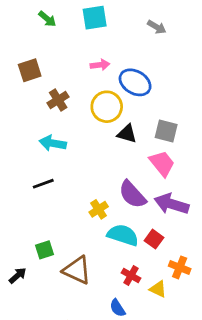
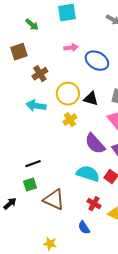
green arrow: (47, 19) -> (32, 25), moved
yellow circle: (107, 107) -> (68, 94), moved
black line: (43, 184) -> (33, 164), moved
yellow cross: (99, 209) -> (70, 120), moved

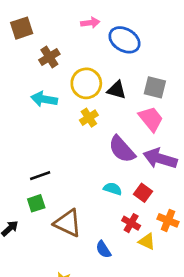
cyan semicircle: (88, 174) -> (113, 189), size x0.6
red cross: (94, 204) -> (131, 223), moved
blue semicircle: (84, 228) -> (103, 249), moved

